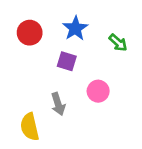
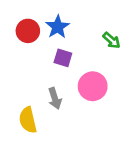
blue star: (75, 28) -> (58, 27), moved
pink circle: (98, 91) -> (93, 86), size x1.4

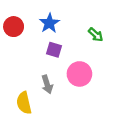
red circle: (28, 31) -> (14, 27), moved

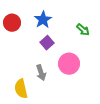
purple square: (54, 50) -> (47, 43), turned 32

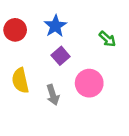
yellow semicircle: (21, 89) -> (20, 81), moved

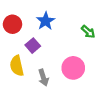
purple square: (61, 56) -> (33, 46), moved

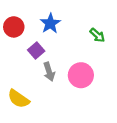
yellow semicircle: (17, 66) -> (18, 99), moved, turned -42
gray arrow: (43, 78) -> (49, 72), moved

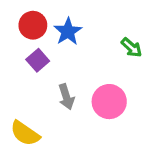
red circle: (14, 27) -> (33, 25), moved
purple square: (36, 51) -> (38, 60), moved

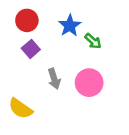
blue star: (68, 32) -> (70, 26), moved
green arrow: (131, 47) -> (93, 41), moved

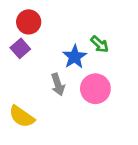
blue star: (70, 26) -> (75, 57), moved
purple square: (31, 49) -> (20, 48), moved

